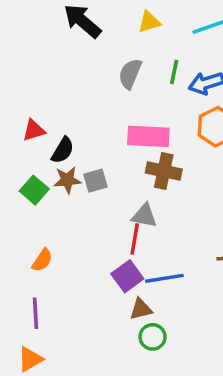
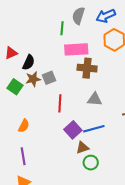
green line: (174, 72) -> (62, 28), moved
gray semicircle: (130, 74) -> (78, 16), moved
gray triangle: (144, 216) -> (95, 99), moved
red line: (135, 239) -> (60, 103), moved

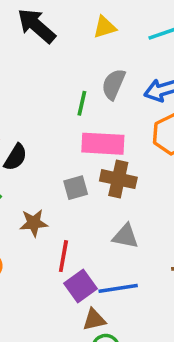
gray square: (49, 78) -> (76, 188), moved
brown star: (33, 79) -> (34, 223), moved
red line: (60, 103) -> (63, 256), moved

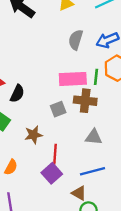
green line: (82, 103) -> (96, 77), moved
purple square: (80, 286) -> (52, 173), moved
brown triangle: (94, 320) -> (79, 193), turned 49

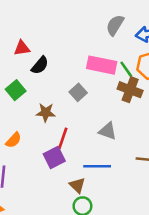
green line: (96, 77) -> (126, 69), turned -56
brown cross: (85, 101) -> (130, 90), moved
gray square: (58, 109) -> (78, 92), turned -35

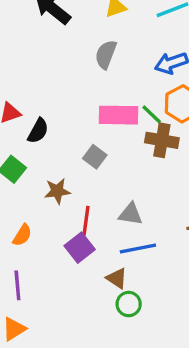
gray semicircle: (115, 25) -> (106, 54), moved
gray triangle: (108, 131) -> (130, 214), moved

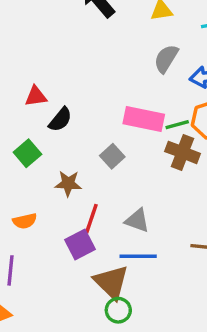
gray semicircle: (106, 54) -> (166, 59), moved
green line: (152, 114) -> (177, 125), turned -70
orange semicircle: (22, 235) -> (25, 221), turned 35
brown triangle: (117, 278) -> (111, 282), size x1.6

